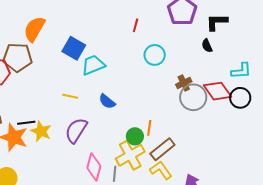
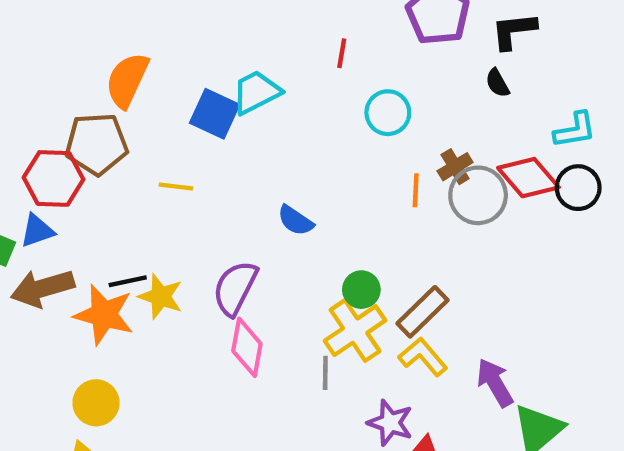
cyan trapezoid: (93, 65) -> (256, 92), moved
yellow line: (70, 96) -> (176, 187), moved
orange line: (149, 128) -> (416, 190), moved
pink diamond: (94, 167) -> (247, 347), moved

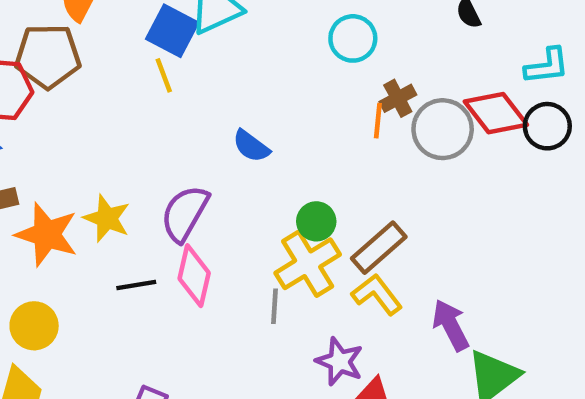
brown cross: (455, 167) -> (398, 98), moved
yellow line: (176, 187) -> (164, 75), moved, turned 60
black line: (128, 281) -> (136, 285), moved

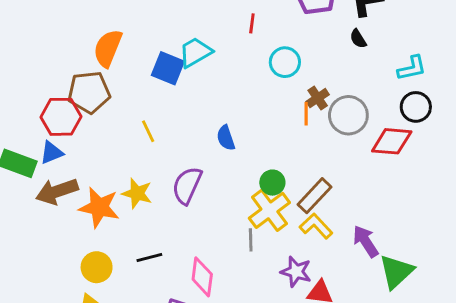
yellow line: (164, 75) -> (148, 131), moved
red diamond: (496, 113) -> (392, 141), moved, turned -42
blue semicircle: (251, 146) -> (226, 138), turned 40
pink diamond: (194, 276) -> (202, 277), moved
black line: (136, 285) -> (149, 257), moved

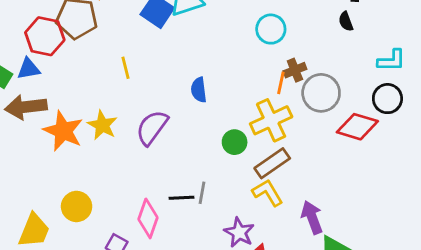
yellow cross: (269, 210) -> (271, 120), moved
black line: (149, 257) -> (182, 198), moved
yellow circle: (97, 267) -> (77, 206), moved

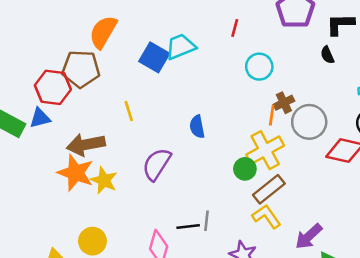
brown arrow: (26, 107) -> (86, 145), moved
yellow star: (102, 125) -> (104, 180), moved
green circle: (235, 142) -> (245, 169), moved
purple arrow: (312, 217) -> (309, 236), turned -108

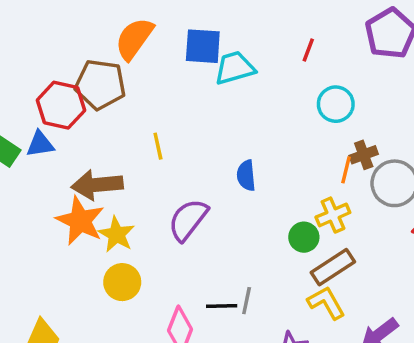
blue square: (154, 57) -> (203, 46), moved, turned -32
yellow cross: (265, 150) -> (333, 215), size x0.7
yellow circle: (92, 241) -> (122, 282), moved

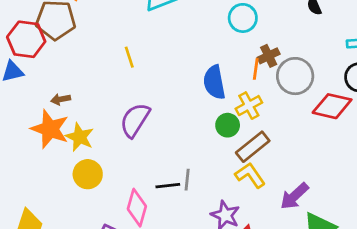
yellow line: (158, 146) -> (129, 57), moved
blue semicircle: (246, 175) -> (214, 82), moved, size x1.4
brown arrow: (97, 185) -> (61, 99), size x0.5

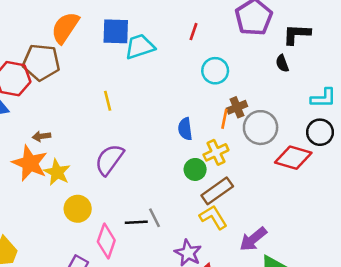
blue semicircle: (214, 82) -> (185, 129), size x0.7
yellow circle: (88, 174) -> (78, 209), moved
gray line: (187, 180) -> (155, 218), turned -36

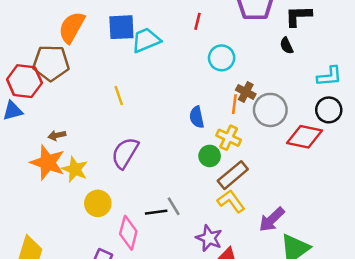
brown cross: (237, 107) -> (246, 92), turned -36
yellow cross: (216, 152) -> (229, 138), turned -35

